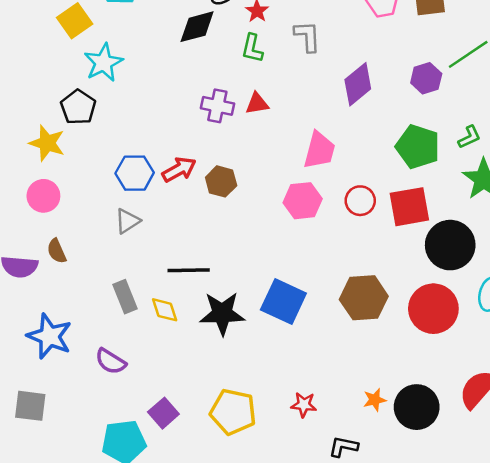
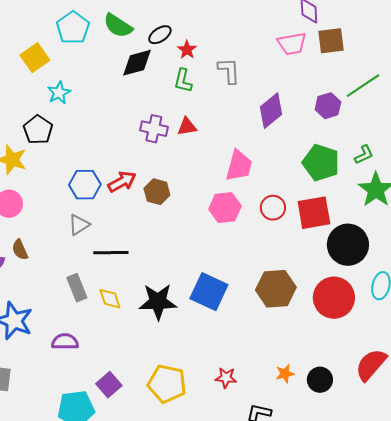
cyan star: (103, 63) -> (59, 93), size x0.7
black line: (189, 270) -> (111, 253), moved
purple semicircle: (111, 361) -> (65, 342), turned 148
black circle: (417, 407) -> (320, 380), size x0.7

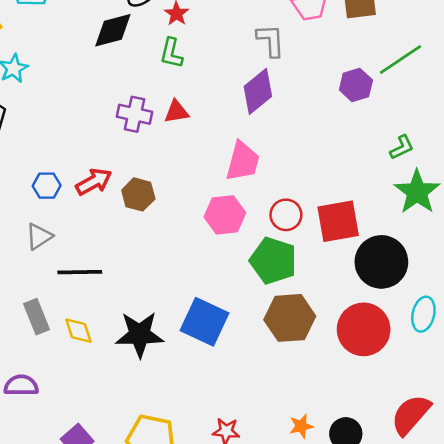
gray L-shape: (229, 71) -> (271, 40), moved
purple diamond: (271, 111) -> (258, 91), moved
green pentagon: (321, 163) -> (273, 261), moved
blue hexagon: (85, 185) -> (47, 186), size x0.7

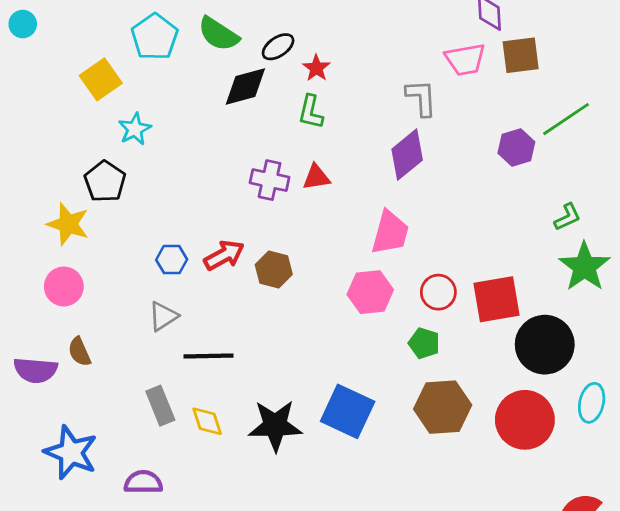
green pentagon: (273, 261) -> (424, 343), size x0.6

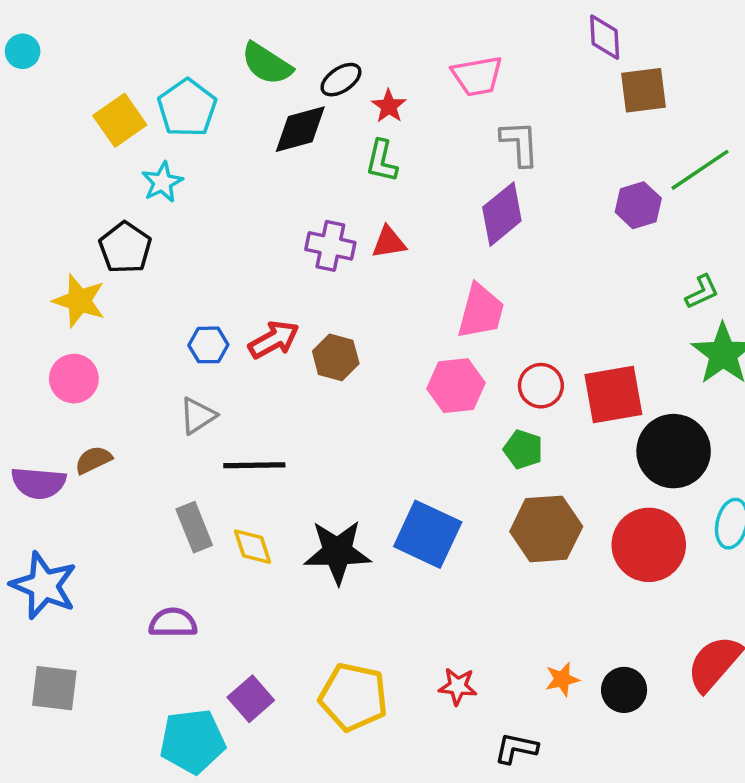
cyan pentagon: (155, 37) -> (187, 108), moved
pink trapezoid: (465, 60) -> (477, 76), moved
brown semicircle: (79, 352) -> (93, 460), turned 88
blue star: (71, 452) -> (44, 586), moved

